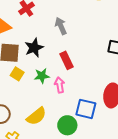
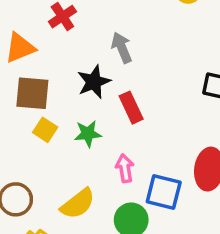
black star: (34, 48) -> (94, 82), moved
pink arrow: (60, 85) -> (125, 168), moved

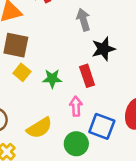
black star: (94, 82) -> (103, 49), moved
red rectangle: (131, 108) -> (87, 76), moved

